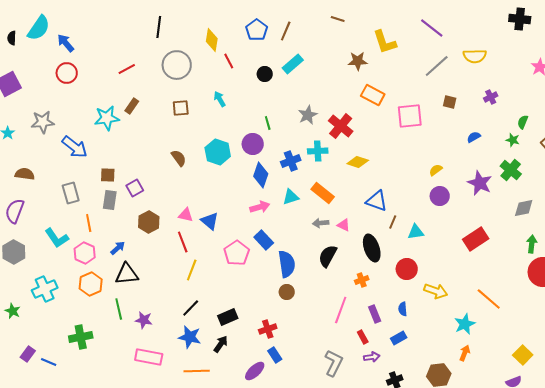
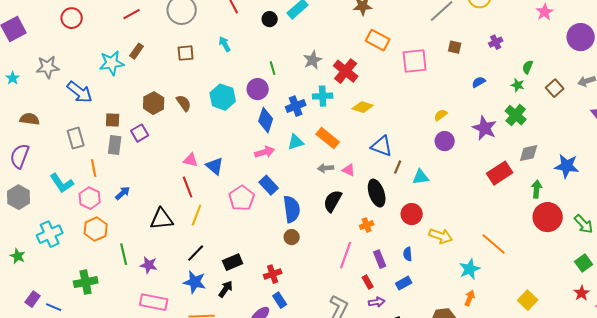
brown hexagon: (149, 222) -> (154, 103), moved
red rectangle: (476, 239) -> (500, 173), moved
black triangle: (127, 274) -> (162, 219), moved

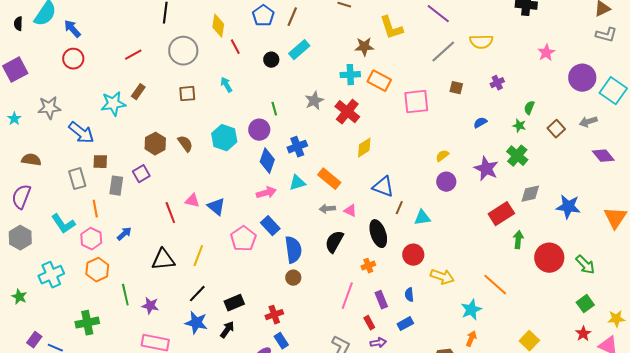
cyan cross: (323, 96) -> (350, 75), moved
yellow diamond: (363, 107) -> (364, 148), turned -50
brown square: (113, 120) -> (100, 162), moved
red line: (188, 187) -> (170, 213), moved
green arrow: (537, 189) -> (518, 240), moved

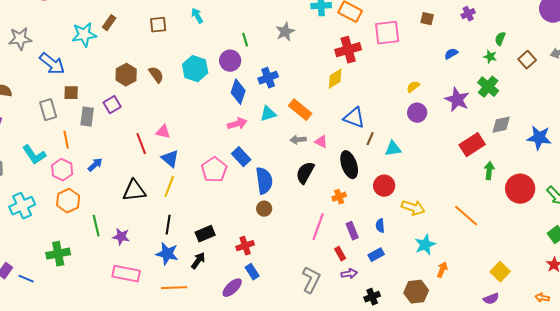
red cross: (347, 112) -> (348, 50), moved, turned 35
blue triangle: (216, 207) -> (170, 159), moved
black line: (197, 294) -> (168, 225), turned -36
cyan star: (471, 310) -> (425, 245), moved

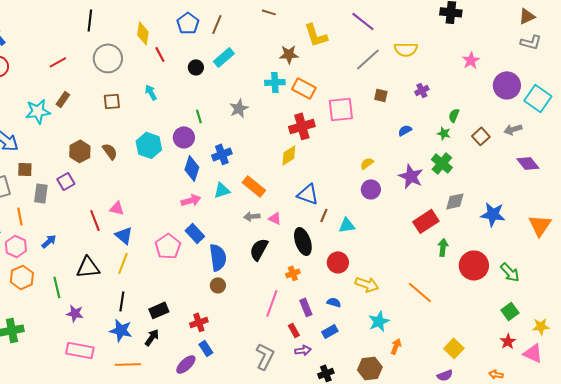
green line: (96, 226) -> (57, 287), moved
blue semicircle: (380, 226) -> (334, 302), turned 112

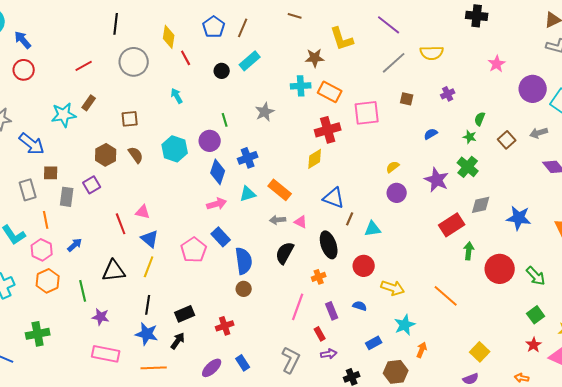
brown square: (112, 101) -> (130, 119), moved
blue rectangle: (330, 331) -> (374, 343), moved
blue rectangle: (206, 348) -> (243, 363), moved

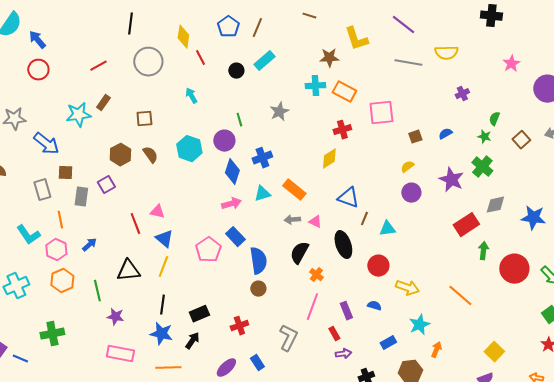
gray line: (394, 63) -> (408, 63), turned 52
brown square: (407, 99) -> (415, 137), moved, turned -32
red cross: (328, 130) -> (342, 130), size x0.7
orange cross: (319, 277) -> (316, 275), moved, turned -32
gray L-shape: (291, 360) -> (288, 338), moved

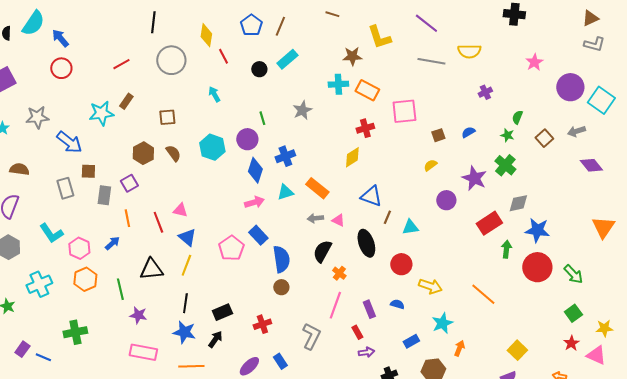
purple circle: (411, 193) -> (446, 200), moved
blue star: (533, 218) -> (537, 230), moved
orange line: (60, 220) -> (127, 218), moved

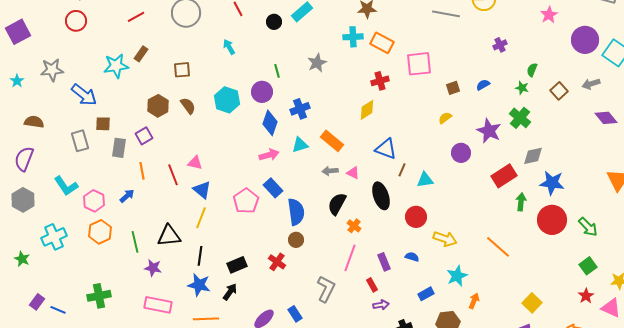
black triangle: (151, 269) -> (169, 236), moved
red cross: (262, 324) -> (277, 262), moved, turned -36
green cross: (75, 332) -> (99, 296), moved

